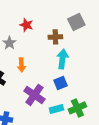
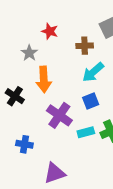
cyan arrow: (62, 59) -> (93, 72), turned -138
orange arrow: (21, 65) -> (44, 79), size x1.5

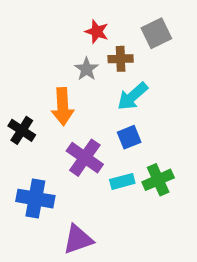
red star: (50, 31) -> (97, 32), moved
gray star: (29, 53) -> (87, 69), moved
blue cross: (24, 144) -> (35, 199), size x1.5

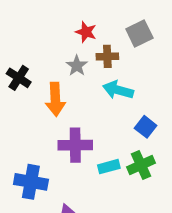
cyan arrow: (133, 96) -> (118, 90), turned 56
black cross: (22, 130) -> (19, 78), moved
blue square: (129, 137) -> (146, 127), moved, turned -30
purple cross: (85, 158) -> (75, 145), turned -36

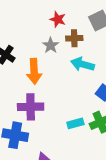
purple cross: (75, 145) -> (31, 107), moved

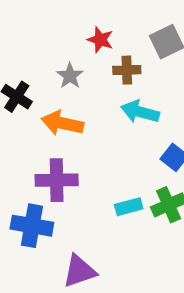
gray star: (51, 45) -> (70, 76), moved
orange arrow: (34, 71) -> (62, 123), turned 105

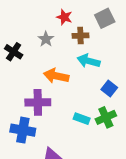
orange arrow: (62, 123) -> (56, 76), moved
cyan rectangle: (129, 207) -> (82, 119), turned 35

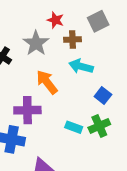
gray star: (46, 39) -> (36, 43), size x1.5
orange arrow: (56, 76) -> (47, 82), turned 40

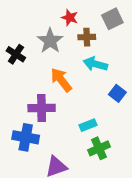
green cross: (99, 126) -> (99, 148), moved
cyan rectangle: (74, 127) -> (88, 125), turned -42

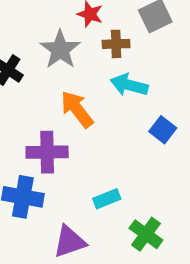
cyan rectangle: (88, 125) -> (107, 199), moved
green cross: (99, 148) -> (146, 234), moved, turned -30

